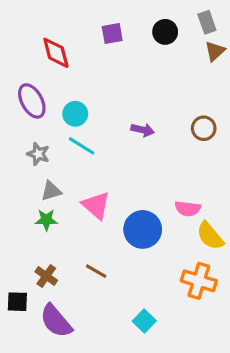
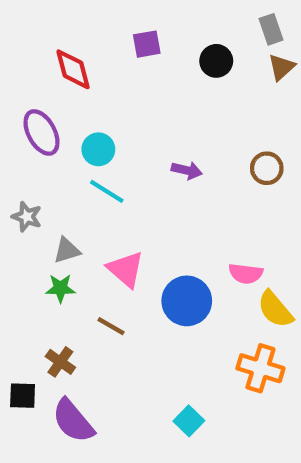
black circle: (165, 32) -> (216, 61), moved
gray star: (38, 154) -> (27, 217), moved
brown line: (96, 271) -> (111, 326), moved

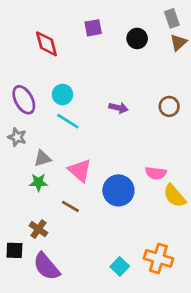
purple ellipse: (41, 132) -> (24, 100), moved
orange cross: (260, 368) -> (158, 258), moved

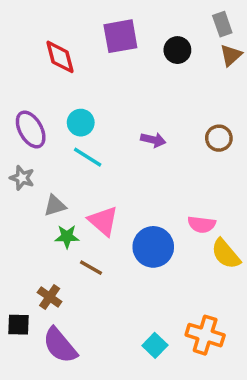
purple square: (93, 28) -> (120, 36), size x1.5
green star: (38, 182) -> (67, 237), moved

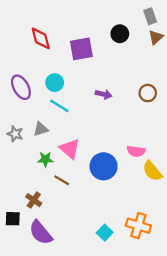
purple square: (120, 36) -> (81, 49), moved
gray star: (22, 178) -> (15, 134), moved
gray triangle: (55, 205) -> (41, 129), moved

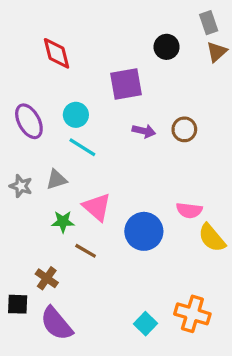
purple square: (81, 49) -> (126, 84), moved
brown circle: (148, 93) -> (184, 129), moved

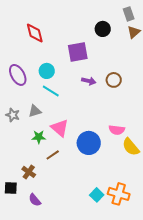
brown line: (86, 251) -> (53, 155), turned -64
purple semicircle: (56, 324) -> (35, 200), size x0.6
cyan square: (145, 324) -> (97, 195), moved

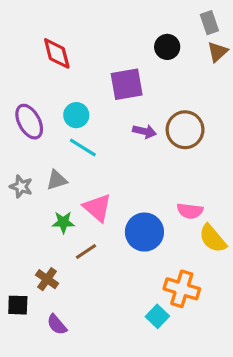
brown circle: (114, 80) -> (185, 130), size x1.5
orange cross: (119, 194) -> (182, 289), moved

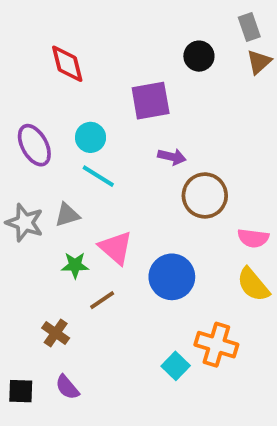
brown circle: (185, 130) -> (205, 195), moved
gray star: (21, 187) -> (25, 223), size x1.4
pink semicircle: (190, 211) -> (253, 238), moved
black square: (18, 305) -> (21, 391), moved
cyan square: (157, 316) -> (176, 366), moved

